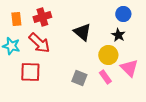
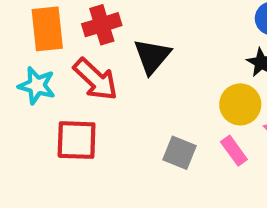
orange rectangle: (16, 19) -> (47, 29), size x1.5
black triangle: (82, 32) -> (152, 56), moved, turned 30

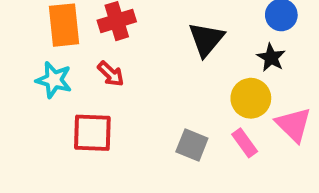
black triangle: (152, 56) -> (206, 39), moved
red arrow: (95, 79) -> (111, 74), size x0.6

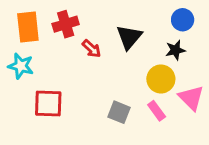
black star: (271, 58) -> (175, 50), turned 30
red arrow: (111, 74) -> (92, 49), moved

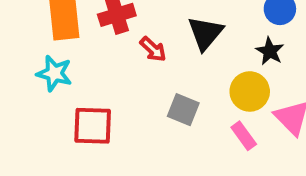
black star: (175, 50) -> (270, 51), turned -30
gray square: (119, 112) -> (183, 110), moved

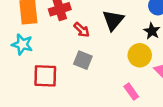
gray square: (183, 110) -> (83, 60), moved
pink rectangle: (244, 136) -> (131, 92), moved

